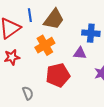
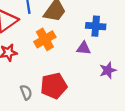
red pentagon: (58, 75) -> (54, 86), moved

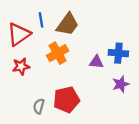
blue cross: (96, 26) -> (118, 53), moved
gray semicircle: (26, 92) -> (39, 106), turned -144

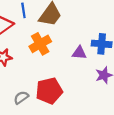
gray semicircle: (39, 106) -> (21, 98), turned 40

